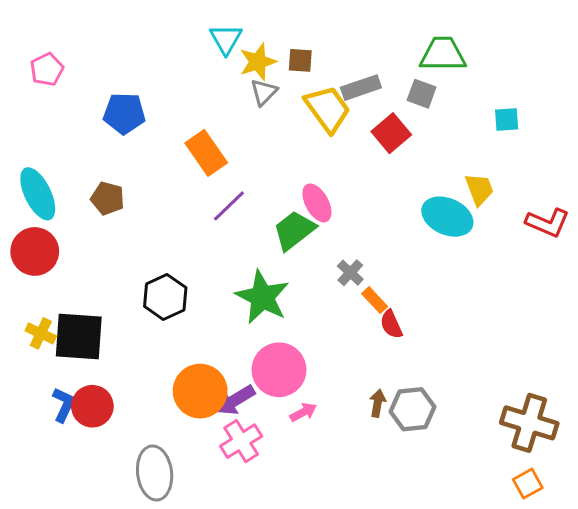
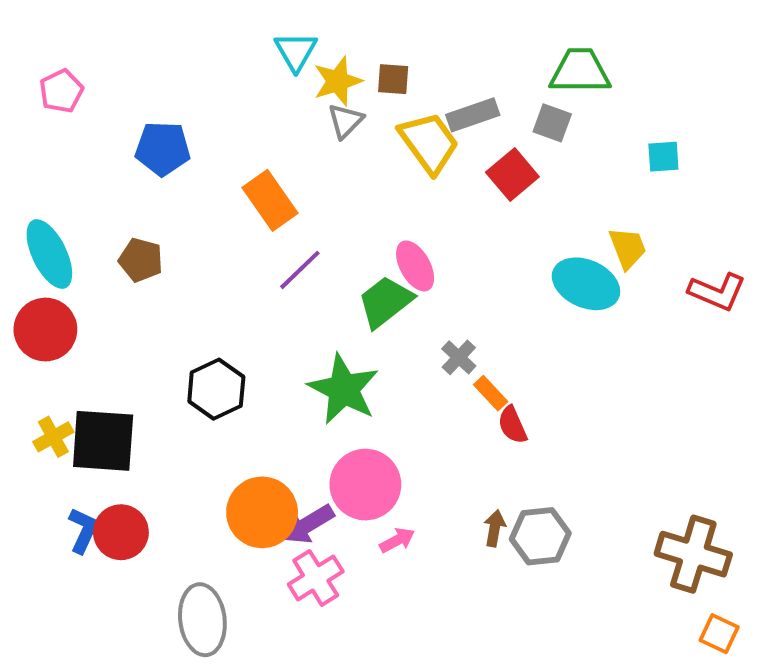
yellow cross: (41, 333) -> (53, 437), turned 36
orange square: (528, 484) -> (719, 634), moved, turned -36

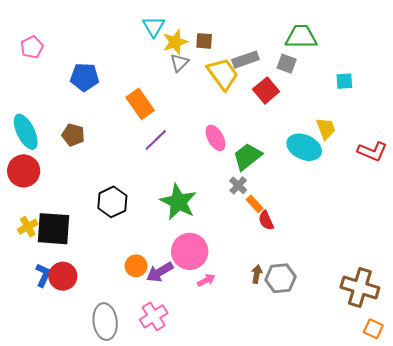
green trapezoid: (385, 302) -> (247, 156), moved
orange circle: (262, 512) -> (136, 266), size x0.6
pink cross: (316, 578) -> (154, 316), moved

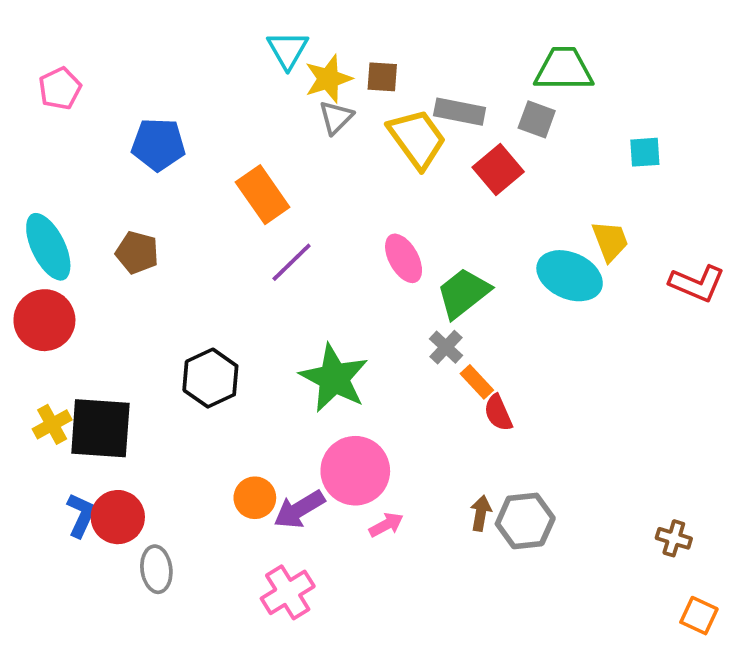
gray rectangle: (245, 60) -> (460, 112), turned 30
brown cross: (360, 287) -> (674, 538), size x0.5
gray ellipse: (105, 322) -> (156, 569), moved, size x0.7

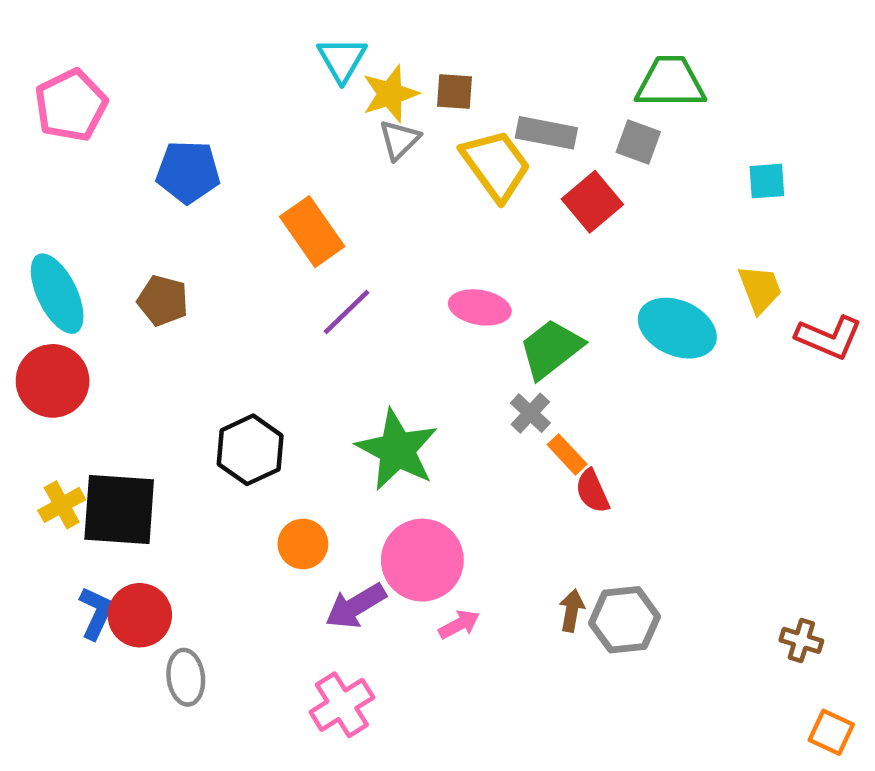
pink pentagon: (60, 88) -> (71, 105), size x1.4
yellow trapezoid: (610, 241) -> (760, 289), moved
pink ellipse: (404, 258) -> (480, 307), turned -51
orange circle: (255, 498) -> (303, 544), moved

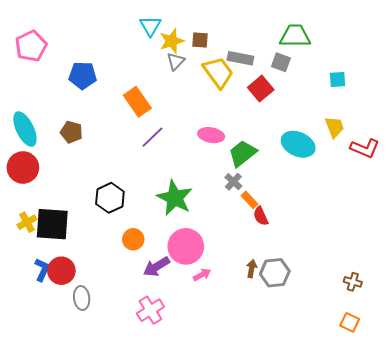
orange square: (831, 732) -> (350, 322), moved

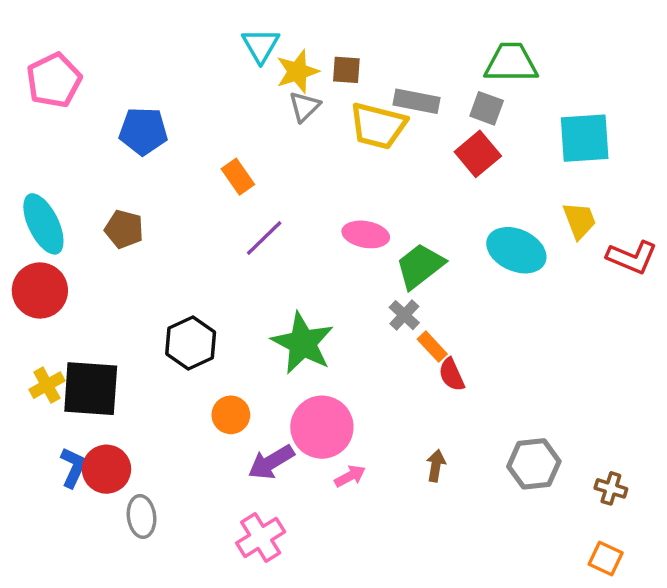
yellow trapezoid: (218, 72) -> (378, 126), turned 140
cyan square: (338, 79) -> (585, 138), size x1.8
red square: (261, 89) -> (478, 154), moved
orange rectangle: (137, 102) -> (238, 177), size x0.7
gray hexagon: (275, 273) -> (534, 464), moved

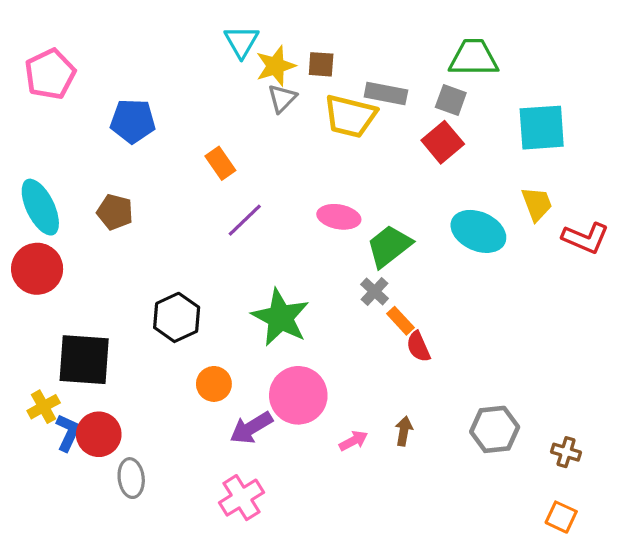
yellow cross: (47, 385) -> (44, 407), moved
pink arrow: (350, 476) -> (353, 441), moved

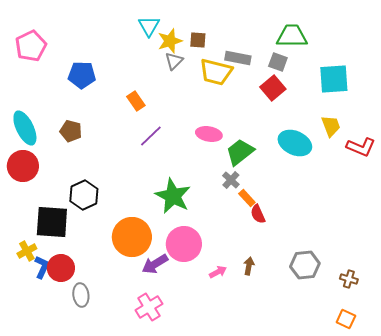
black hexagon: (177, 317) -> (84, 195), moved
orange circle: (214, 384) -> (132, 237), size x1.8

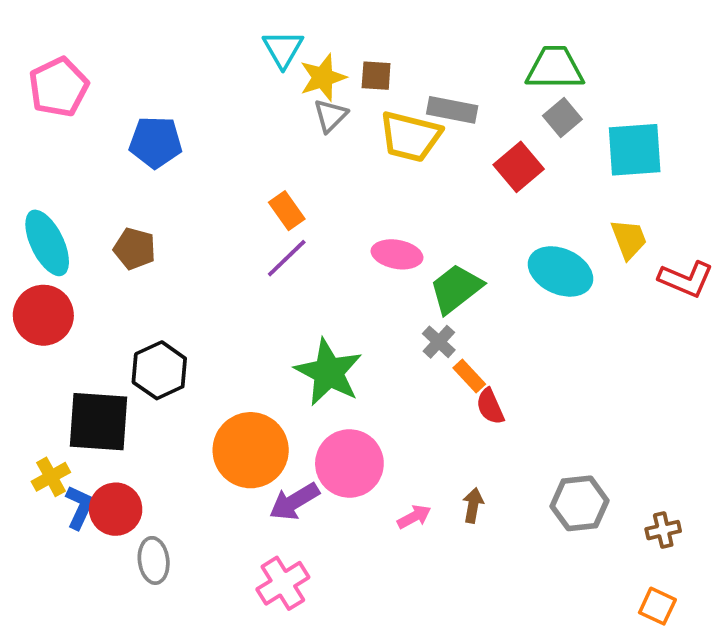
gray square: (278, 62) -> (562, 117), moved, turned 30
orange rectangle: (136, 101) -> (287, 211), moved
brown cross: (349, 279) -> (663, 530), turned -30

